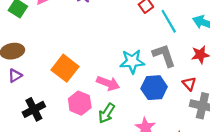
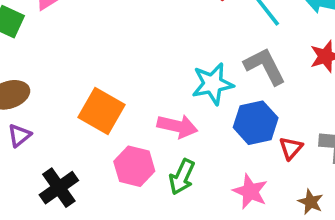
red triangle: (189, 84) -> (291, 148), moved, turned 32

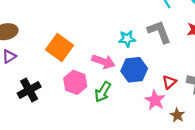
cyan star: (213, 84) -> (127, 39), size x0.7
blue hexagon: (256, 123) -> (134, 70), moved
pink star: (250, 191) -> (155, 100), moved

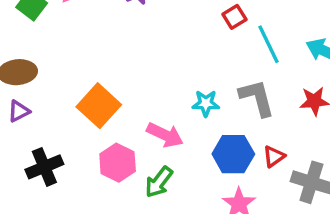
blue hexagon: (134, 70) -> (233, 154), moved
red triangle: (169, 82) -> (274, 156), moved

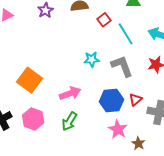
cyan star: (206, 103) -> (92, 59), moved
pink arrow: (165, 135) -> (70, 93), turned -40
pink hexagon: (118, 163) -> (33, 119), moved

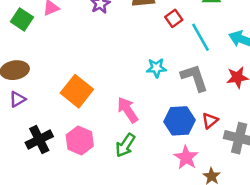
pink arrow: (70, 93) -> (128, 110), turned -105

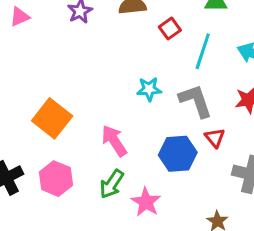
cyan line: (200, 37) -> (203, 51), turned 48
red triangle: (210, 121) -> (215, 138), moved, turned -30
pink star: (186, 157) -> (146, 202), moved

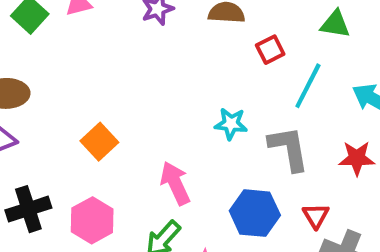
orange square: (52, 118) -> (99, 142), size x0.7
red triangle: (215, 138) -> (316, 216), moved

